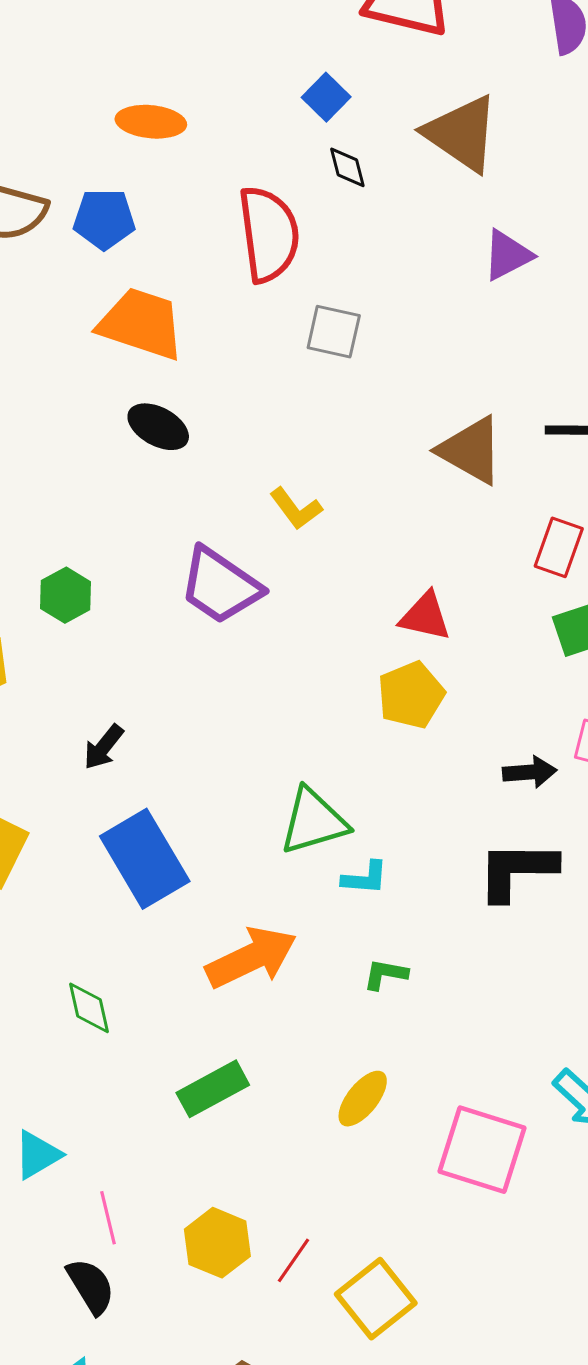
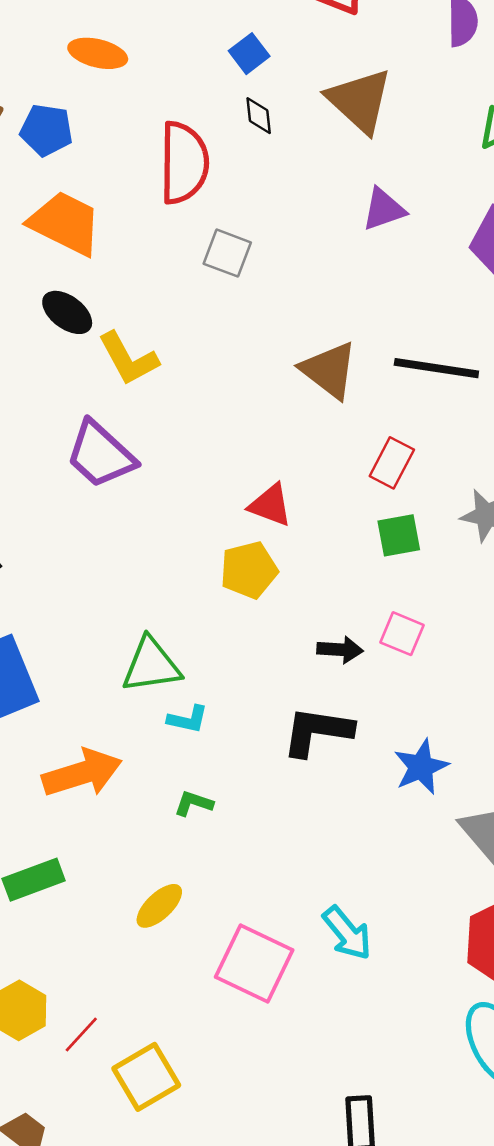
yellow L-shape: (296, 509) -> (128, 359), moved, size x1.4

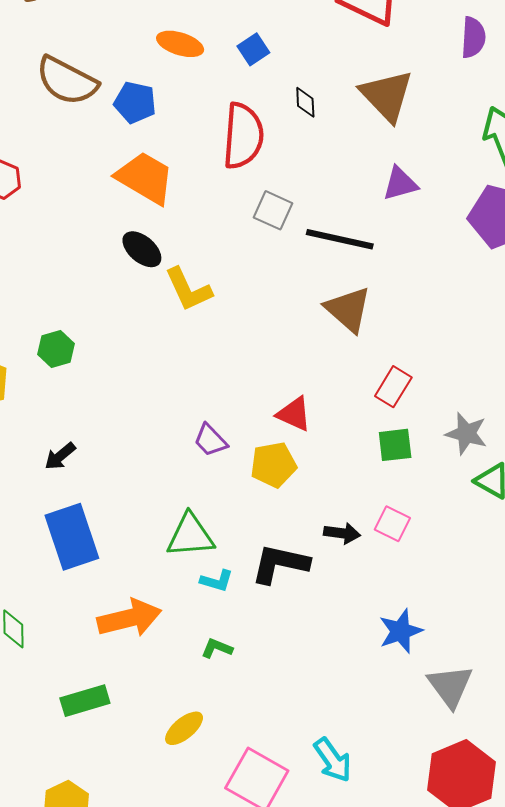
blue square: (249, 54) -> (253, 49), moved
black line: (436, 368) -> (340, 239), moved
purple trapezoid: (100, 455) -> (211, 440), moved, size x0.6
black L-shape: (317, 731) -> (280, 564), moved

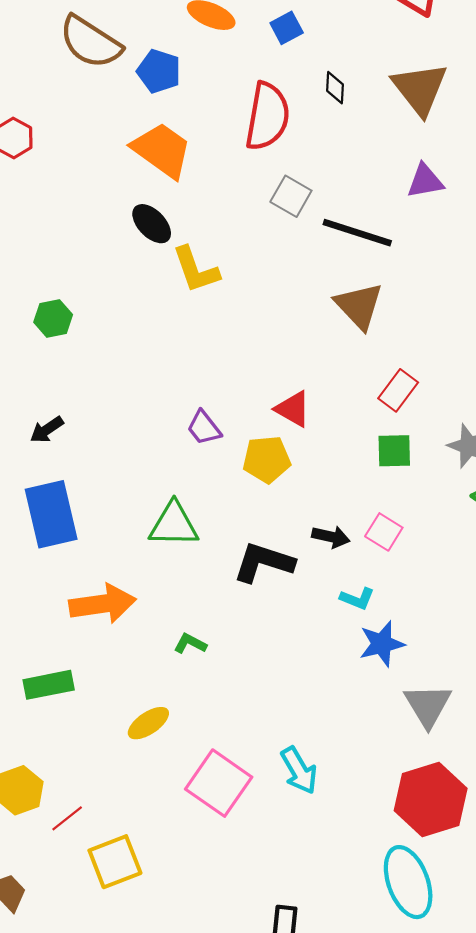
cyan L-shape: (217, 581) -> (357, 599), moved

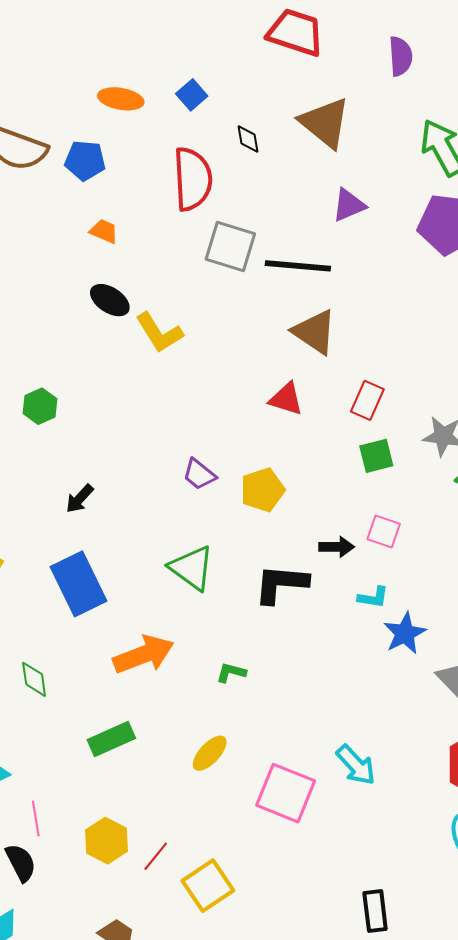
orange trapezoid: (162, 150) -> (104, 231), size x0.5
gray square: (291, 196) -> (230, 247), size x1.4
red triangle: (293, 409) -> (286, 399), moved
black arrow: (47, 430) -> (80, 499), moved
green triangle: (174, 524) -> (192, 568), turned 48

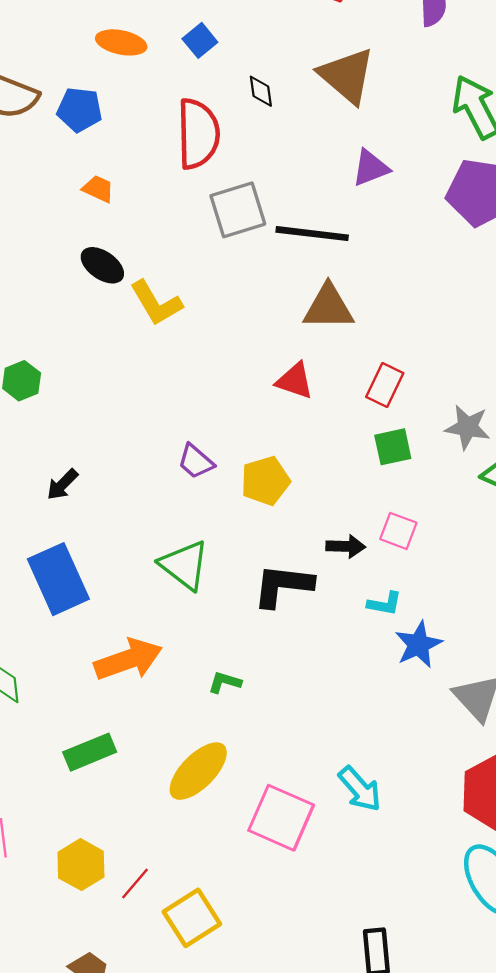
gray square: (230, 247) -> (238, 210), turned -36
brown triangle: (315, 332) -> (328, 307), turned -36
yellow ellipse: (210, 753) -> (198, 771), size x1.5

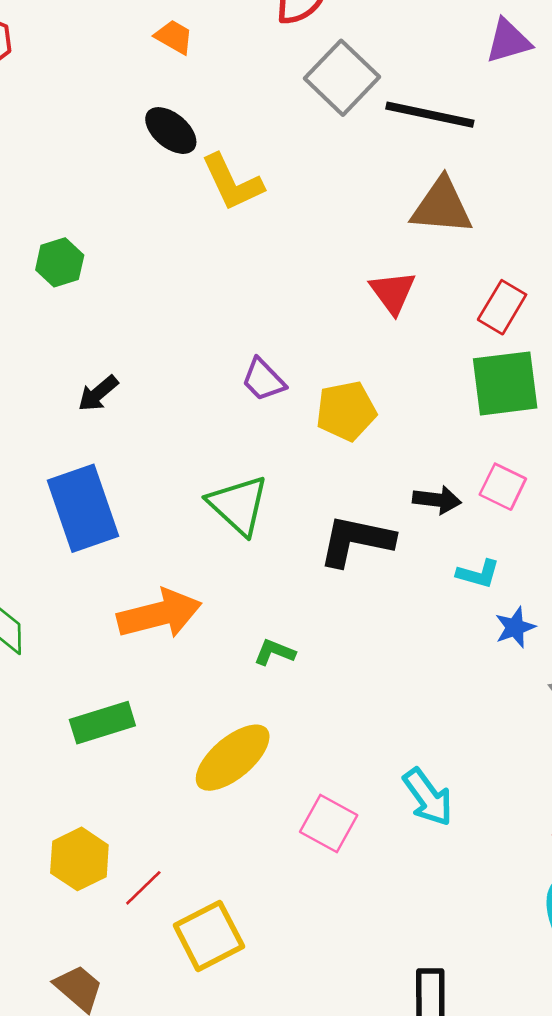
gray square: (238, 210) -> (342, 78), turned -34
red triangle: (295, 381) -> (393, 292), turned 30
green square: (393, 447) -> (505, 383), size x1.5
blue star: (418, 645) -> (515, 627), size x0.7
pink square: (281, 818) -> (329, 823), size x0.7

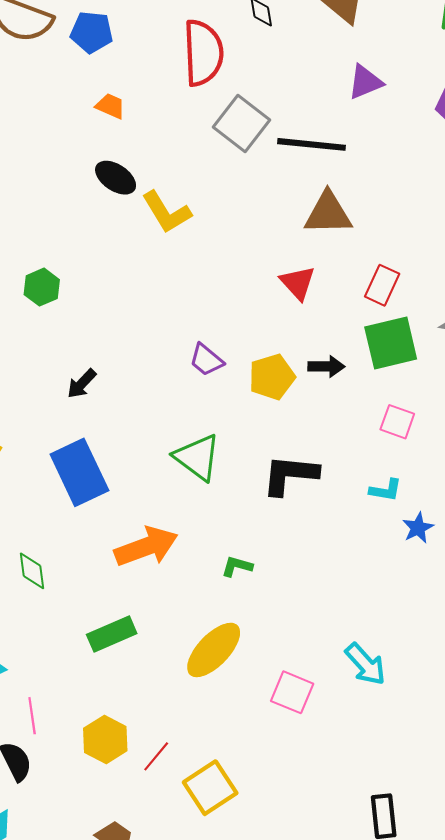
black arrow: (437, 500) -> (326, 366), moved

